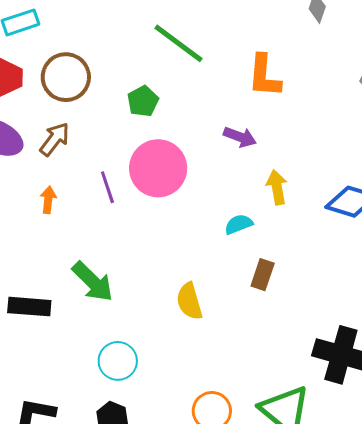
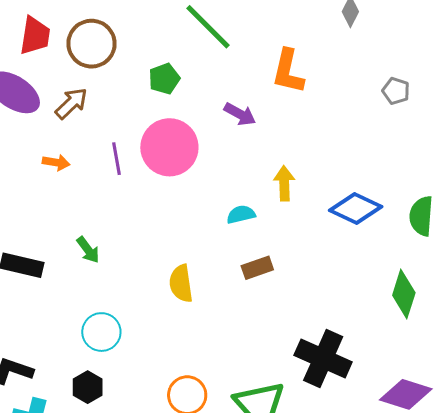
purple arrow: (240, 137) -> (240, 114), moved
orange arrow: (48, 200) -> (56, 162), turned 84
brown rectangle: (263, 275) -> (257, 268), turned 44
green arrow: (93, 282) -> (88, 250), size x0.6

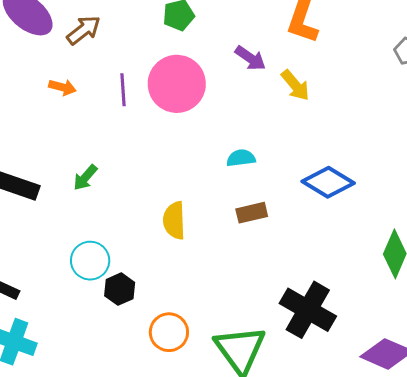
yellow arrow: (284, 183) -> (295, 85), moved, turned 136
blue diamond: (356, 208) -> (328, 182), moved
green arrow: (88, 250) -> (85, 178), turned 72
black hexagon: (88, 387) -> (120, 289), moved

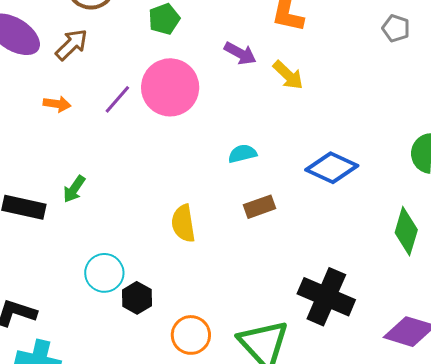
purple line: (123, 90) -> (117, 99), turned 52
green arrow: (85, 178) -> (74, 189), moved

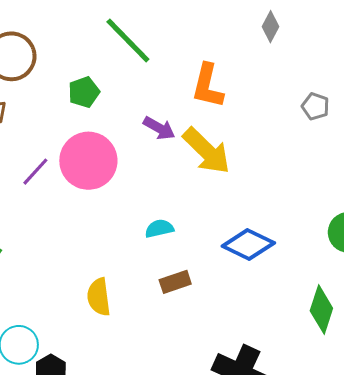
yellow arrow: (288, 75) -> (207, 151), size x1.6

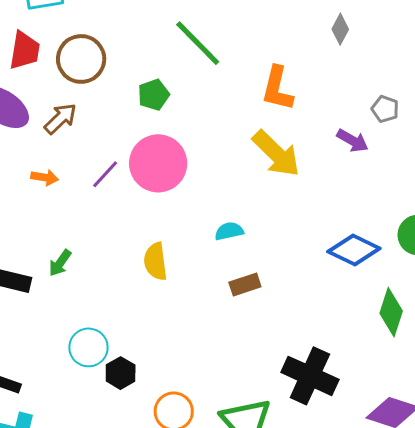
purple arrow: (159, 128) -> (353, 141), moved
blue diamond: (248, 245) -> (354, 250), moved
yellow semicircle: (99, 297) -> (155, 261), moved

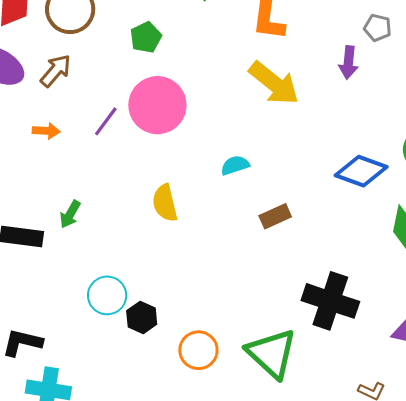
purple arrow: (353, 141) -> (348, 62), turned 72
brown rectangle: (245, 285) -> (275, 216), moved

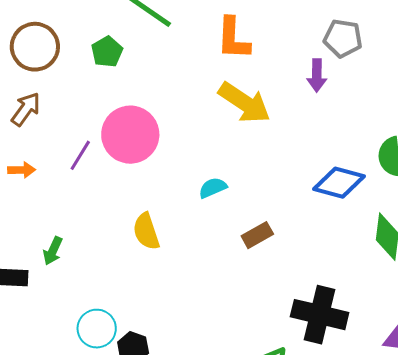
gray pentagon: (378, 28) -> (343, 38), size x1.4
green pentagon: (146, 37) -> (107, 52), moved

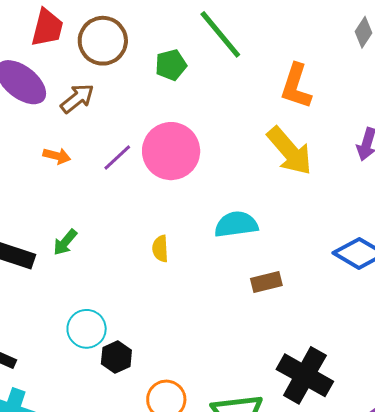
cyan semicircle: (213, 188) -> (236, 224), size x1.5
yellow semicircle: (146, 231) -> (160, 249), size x0.7

